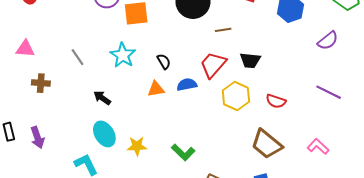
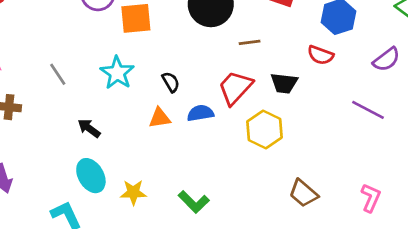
purple line: (329, 92) -> (368, 110), moved
red semicircle: (276, 101) -> (321, 55), moved
brown trapezoid: (267, 144) -> (303, 193), size x0.7
pink L-shape: (318, 146) -> (371, 198), turned 70

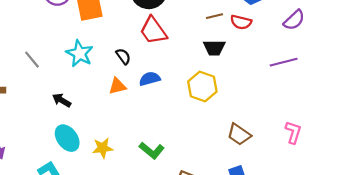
brown line: (250, 42) -> (214, 16), moved
red trapezoid: (235, 88) -> (153, 31), moved, turned -72
purple line: (368, 110) -> (284, 62), turned -36

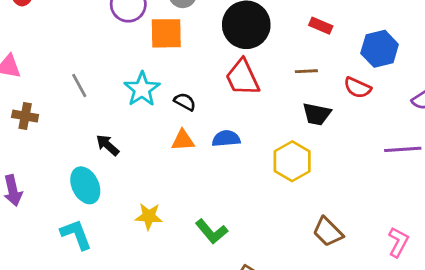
brown line: (214, 16) -> (306, 71), moved
black semicircle: (123, 56) -> (185, 102), moved, turned -35
cyan ellipse: (67, 138) -> (85, 185), moved

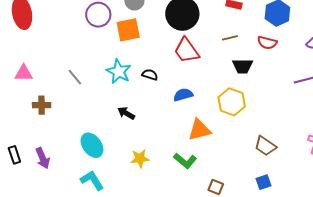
orange triangle: (183, 140) -> (199, 130), moved, size x1.4
black arrow: (108, 145) -> (126, 113), moved

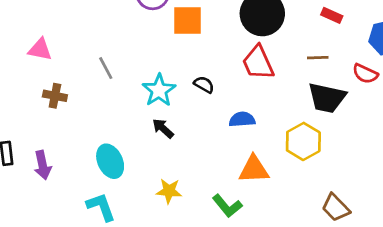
black trapezoid: (243, 66) -> (327, 98), size x1.4
cyan star: (119, 72) -> (159, 90), moved

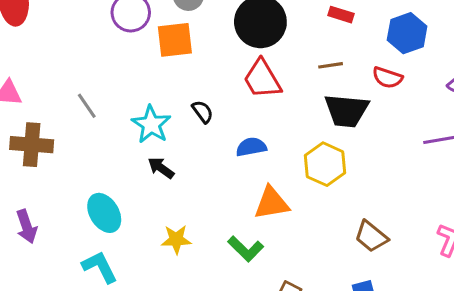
black semicircle: (204, 85) -> (203, 112), turned 30
brown cross: (55, 96) -> (32, 145), size x1.5

